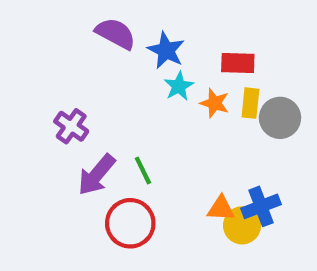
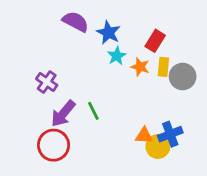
red rectangle: (238, 63) -> (155, 41), turned -60
red circle: (130, 223) -> (54, 145), moved

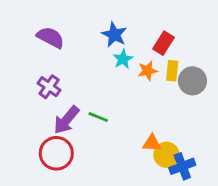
purple semicircle: (76, 22) -> (51, 37), moved
orange star: (140, 67) -> (148, 71), turned -30
green line: (93, 111) -> (98, 117), turned -42
blue cross: (170, 134) -> (182, 166), moved

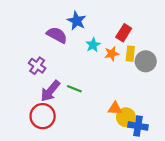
blue star: (114, 35) -> (77, 21), moved
purple semicircle: (51, 37) -> (57, 35), moved
blue cross: (182, 166) -> (138, 126), turned 30

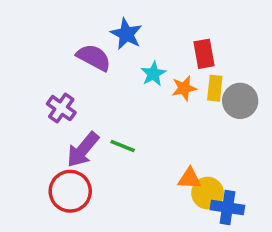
red rectangle: (124, 33) -> (204, 54), turned -42

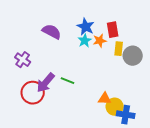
blue star: (126, 34) -> (86, 27), moved
orange star: (184, 88) -> (100, 41), moved
purple cross: (61, 108) -> (23, 60), moved
red circle: (70, 191) -> (33, 93), moved

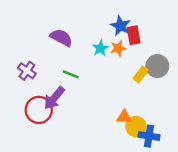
blue star: (86, 27) -> (121, 26), moved
yellow rectangle: (119, 49) -> (141, 74), moved, turned 32
green line: (68, 81) -> (71, 74), moved

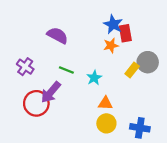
cyan star: (100, 48) -> (94, 78), moved
orange triangle: (124, 117) -> (105, 103), moved
yellow circle: (136, 127) -> (106, 123), moved

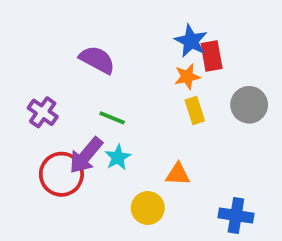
yellow rectangle: (132, 70) -> (195, 110), moved, turned -56
cyan star: (94, 78) -> (118, 157), moved
yellow circle: (106, 123) -> (148, 208), moved

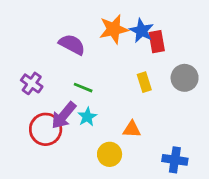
orange star: (187, 77) -> (114, 29), moved, size x1.5

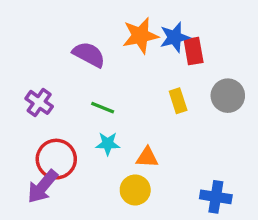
blue star: (141, 31) -> (175, 37), turned 30
purple arrow: (64, 115) -> (43, 187), moved
cyan star: (87, 117) -> (108, 144), turned 30
orange triangle: (132, 129) -> (147, 157), moved

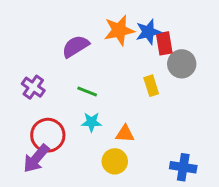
purple semicircle: (89, 54) -> (75, 46), turned -60
gray circle: (228, 96) -> (182, 64), moved

